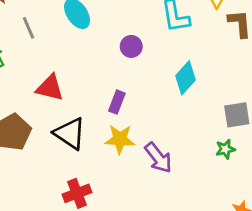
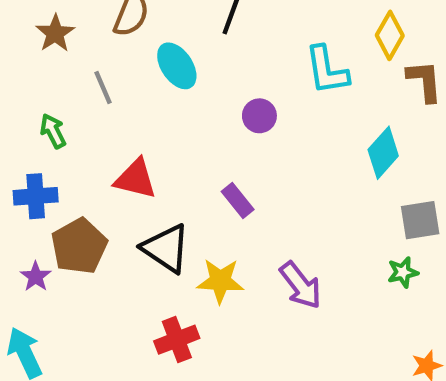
cyan diamond: (185, 78) -> (383, 153), moved
purple rectangle: (117, 102) -> (238, 201), turned -60
yellow star: (120, 139) -> (220, 281), moved

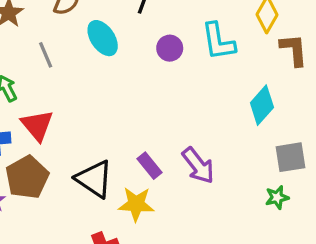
purple circle: (259, 116) -> (170, 48), moved
red triangle: (136, 179) -> (37, 125), moved, turned 36
purple rectangle: (238, 201) -> (150, 166), moved
purple arrow: (301, 285) -> (198, 166), moved

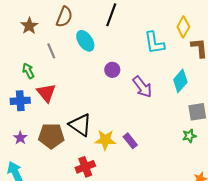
purple circle: (170, 48) -> (112, 70), moved
purple rectangle: (150, 166) -> (130, 141), moved
purple arrow: (198, 166) -> (142, 87), moved
brown pentagon: (27, 177) -> (51, 136), moved, turned 30

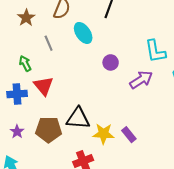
cyan L-shape: (154, 43) -> (155, 51), moved
purple arrow: (142, 87) -> (141, 80), turned -85
black triangle: (80, 125) -> (78, 118), turned -30

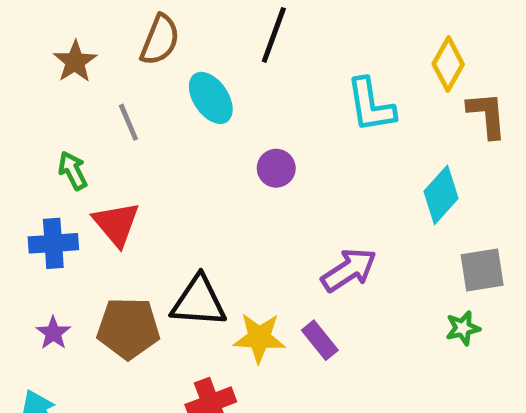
cyan L-shape: (155, 51) -> (371, 105), moved
purple arrow: (141, 80) -> (349, 270), moved

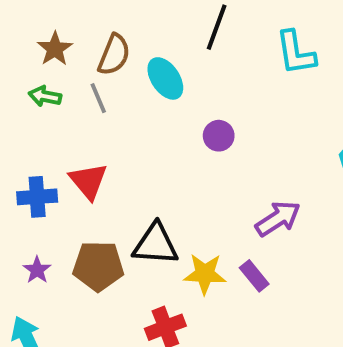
brown semicircle: (160, 40) -> (114, 55), moved
cyan L-shape: (371, 105) -> (296, 53), moved
green arrow: (73, 171) -> (45, 96), moved, turned -52

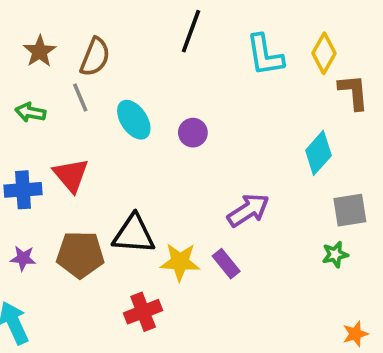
cyan ellipse: (165, 78) -> (134, 120), moved
green arrow: (45, 96) -> (30, 112), moved
purple star: (37, 270) -> (23, 258), turned -30

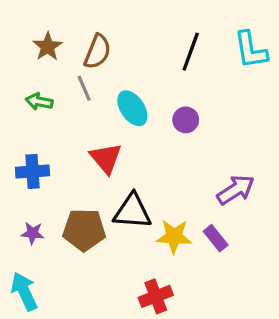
black line: (191, 31) -> (191, 52), moved
red triangle: (71, 175) -> (106, 158), moved
red cross: (143, 312) -> (156, 296), moved

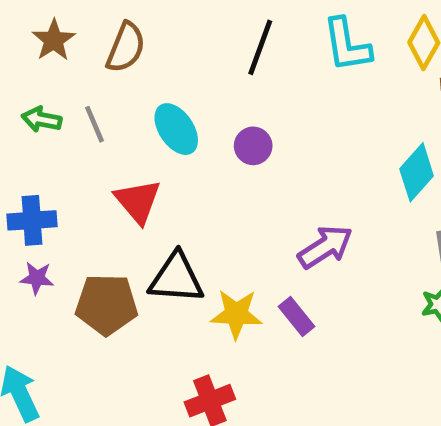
gray line: (84, 88) -> (95, 124), moved
purple star: (33, 233) -> (37, 278), moved

